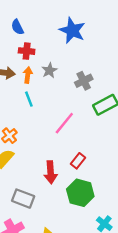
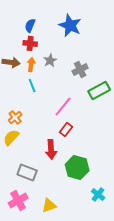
blue semicircle: (17, 27) -> (30, 25), moved, turned 48
red rectangle: (78, 161) -> (66, 129), moved

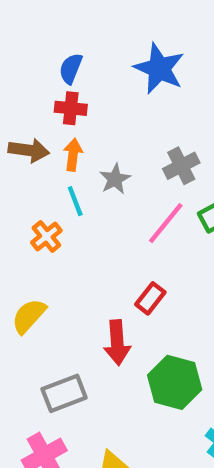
gray star: (50, 60) -> (115, 179), moved
pink line: (63, 106) -> (166, 223), moved
orange cross: (15, 117) -> (46, 236), moved
gray rectangle: (27, 172) -> (64, 393), turned -42

